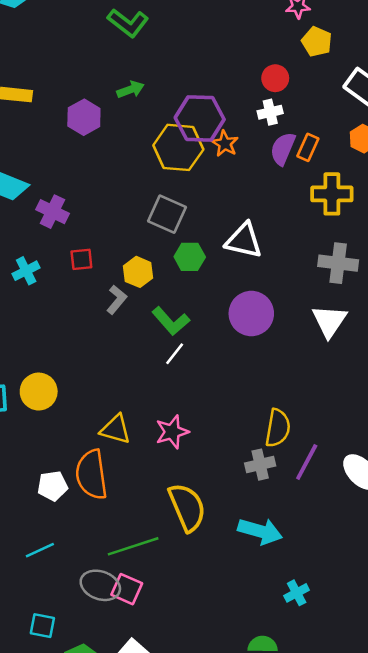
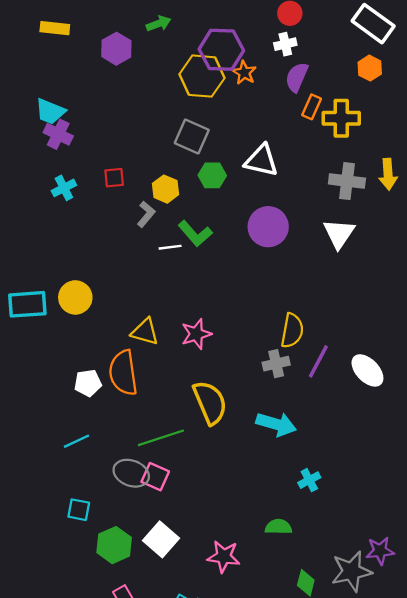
orange rectangle: (308, 147) -> (312, 107), moved
purple cross: (52, 212) -> (58, 134), moved
white line: (175, 354) -> (170, 247), moved, turned 45

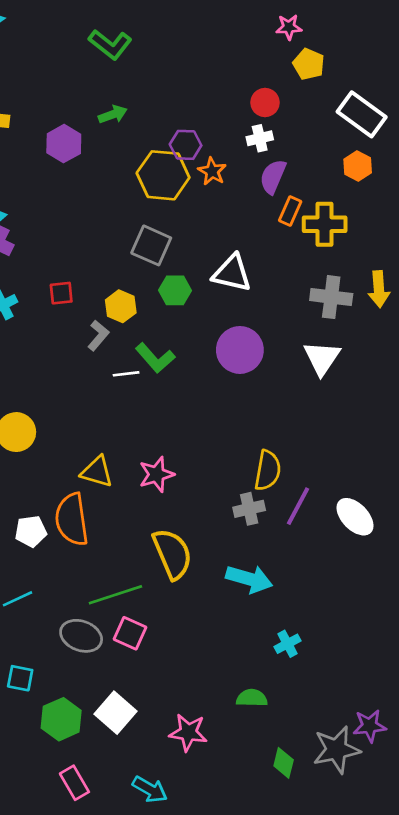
purple hexagon: (221, 50) -> (186, 145), size x0.6
pink square: (155, 477) -> (130, 633), moved

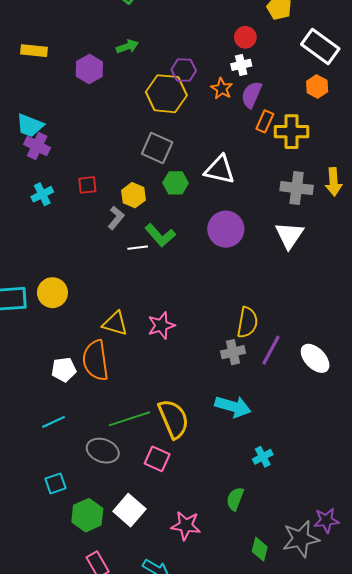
orange star: (212, 171) -> (222, 89), moved
yellow semicircle: (172, 554) -> (174, 419), moved
pink square: (130, 633) -> (157, 459), moved
cyan square: (20, 678) -> (56, 483), turned -30
green semicircle: (252, 698) -> (235, 499), turned -70

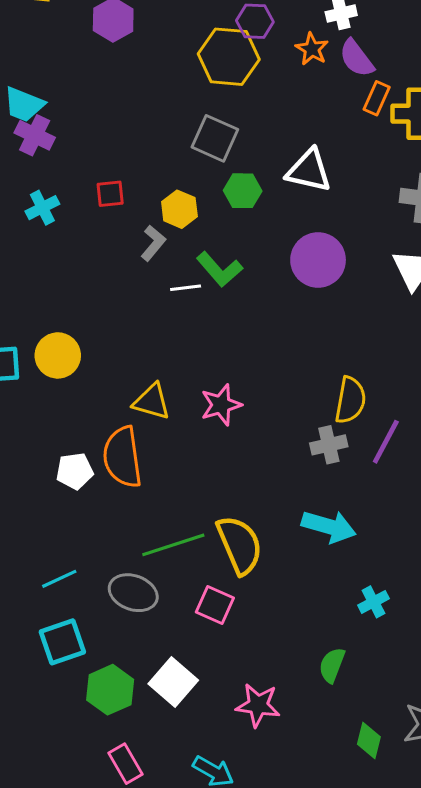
purple semicircle: (251, 95) -> (357, 58), turned -60
cyan line: (54, 422) -> (59, 579), moved
cyan square: (56, 483) -> (62, 642), size x1.4

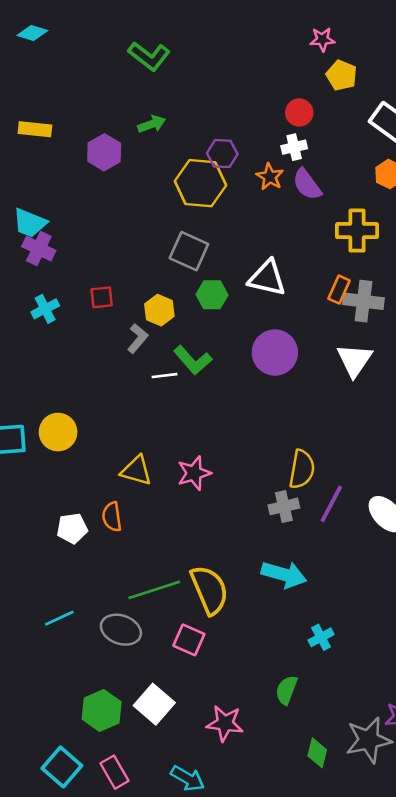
orange rectangle: (377, 98) -> (339, 290), moved
orange semicircle: (122, 457) -> (112, 517), size x0.6
cyan square: (62, 642) -> (62, 767), moved, turned -30

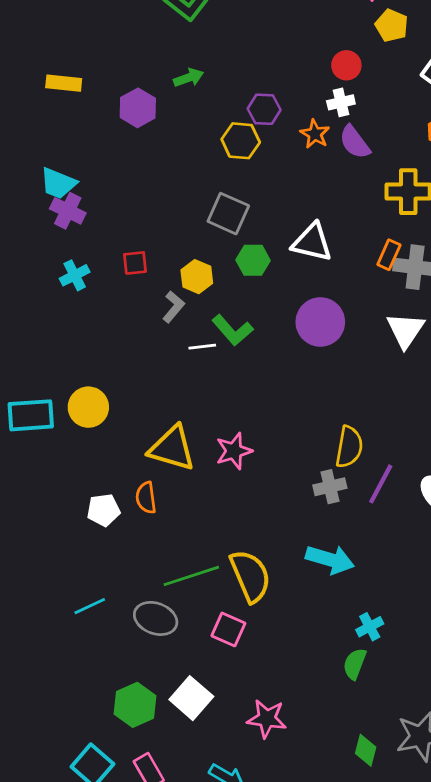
yellow hexagon: (200, 183) -> (241, 141), size x0.7
yellow triangle: (136, 471) -> (172, 448), size x1.4
green semicircle: (286, 690) -> (355, 664), moved

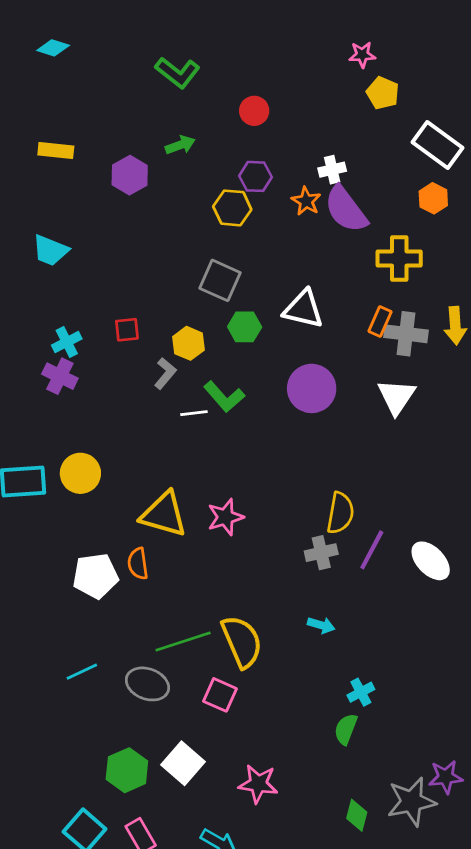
red circle: (346, 65) -> (254, 111), moved
purple semicircle: (355, 142) -> (346, 209), size x1.4
purple cross: (68, 211) -> (60, 376), moved
white pentagon: (103, 510) -> (95, 576), size x1.4
cyan arrow: (330, 559) -> (321, 625), size x0.6

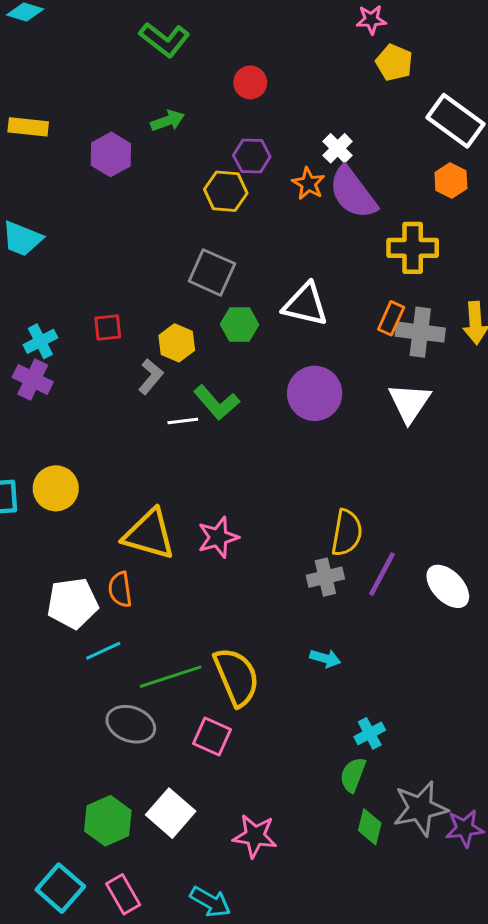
white cross: (332, 170) -> (338, 148), turned -32
cyan line: (82, 672) -> (103, 651), moved
gray star: (411, 802) -> (420, 808), moved
green diamond: (357, 815) -> (370, 827), moved

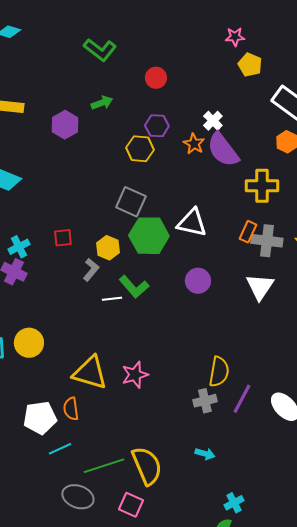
green hexagon: (240, 324) -> (149, 236), size x1.6
purple circle: (315, 393) -> (198, 281), size x0.7

